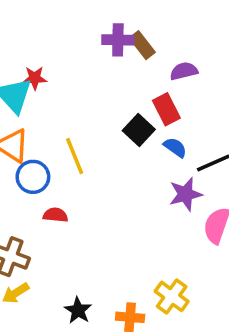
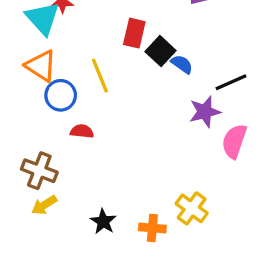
red rectangle: (166, 109) -> (134, 33), moved, turned 40
blue semicircle: (175, 147) -> (182, 64), moved

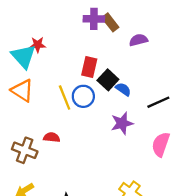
blue circle: (61, 95) -> (83, 96), moved
purple star: (205, 112) -> (122, 123), moved
brown cross: (39, 171) -> (25, 150), moved

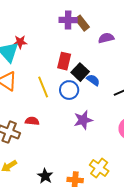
blue circle: (83, 96) -> (69, 90), moved
purple star: (122, 123) -> (83, 120), moved

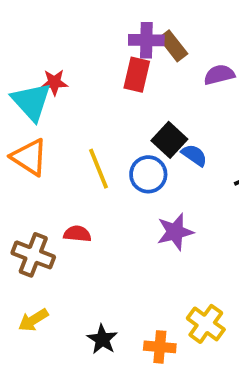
red rectangle: (64, 61) -> (137, 75), moved

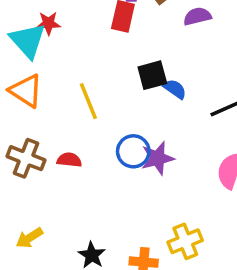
black square: (169, 140) -> (152, 75), turned 32
blue circle: (148, 174) -> (133, 151), moved
brown cross: (33, 255) -> (26, 158), moved
yellow cross: (206, 324) -> (185, 241), turned 32

